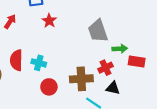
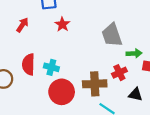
red circle: (49, 87) -> (62, 92), size x1.5
black triangle: (113, 88) -> (135, 95), moved

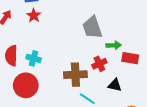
red star: (62, 24) -> (34, 16), moved
red circle: (62, 92) -> (26, 85), moved

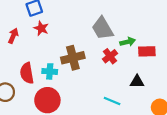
red cross: (99, 64) -> (110, 56), moved
brown cross: (75, 75) -> (73, 58), moved

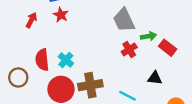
red rectangle: (147, 51) -> (168, 48), turned 35
brown cross: (73, 58) -> (90, 85), moved
cyan cross: (50, 71) -> (66, 60), turned 32

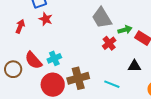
red semicircle: (42, 60) -> (33, 60), turned -30
cyan cross: (66, 60) -> (54, 58), turned 32
brown circle: (18, 77) -> (13, 69), moved

